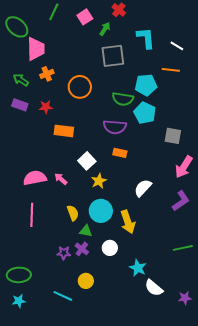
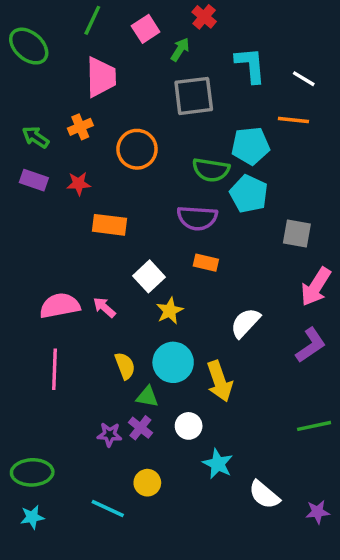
pink trapezoid: (36, 49) -> (101, 77), moved
cyan star: (138, 268) -> (218, 464), moved

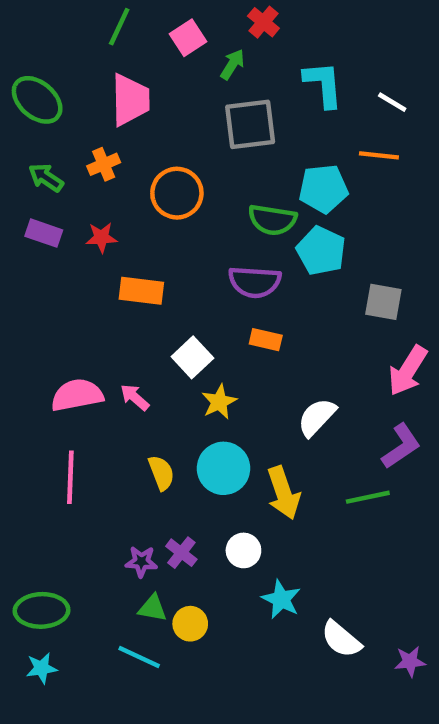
green ellipse: (29, 46) -> (37, 100), moved
green triangle: (147, 397) -> (152, 608), moved
green line: (314, 426) -> (368, 497), moved

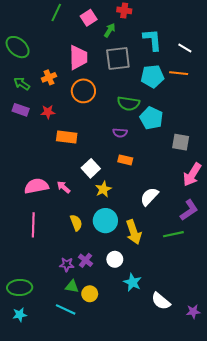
red cross: (263, 22) -> (124, 10), turned -32
pink trapezoid: (130, 100) -> (78, 57), moved
cyan pentagon: (323, 189) -> (152, 76), moved
purple semicircle: (255, 282) -> (120, 133), size x0.6

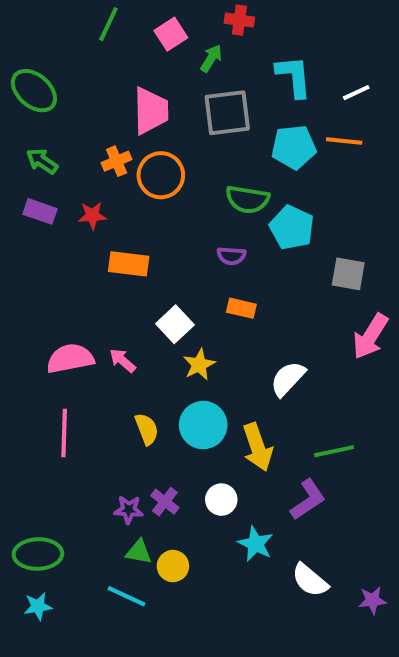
white line: (185, 48) -> (356, 93), turned -56
orange cross: (49, 77) -> (117, 161), moved
purple L-shape: (189, 210) -> (308, 500), moved

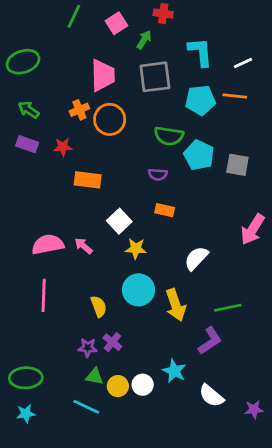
green ellipse: (34, 91) -> (23, 62), turned -60
gray square: (348, 274) -> (237, 165), moved
yellow star: (199, 365) -> (136, 249), turned 30
yellow semicircle: (147, 429) -> (99, 306), moved
white circle: (221, 500) -> (143, 385), moved

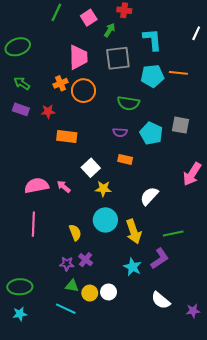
white line: (243, 63) -> (196, 33), moved, turned -40
cyan pentagon: (199, 155) -> (151, 133), moved
cyan star: (174, 371) -> (133, 267), moved

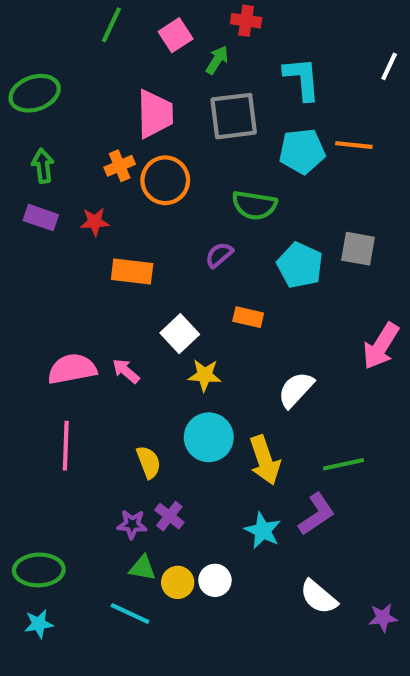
green arrow: (22, 83) -> (43, 166), turned 49
purple semicircle: (120, 132) -> (219, 255), moved, turned 136

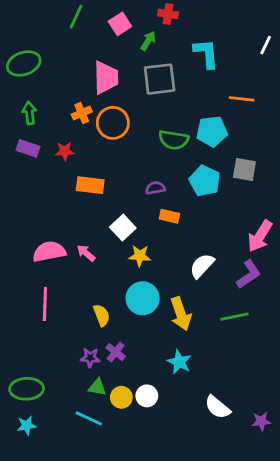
cyan pentagon: (302, 151) -> (212, 131), moved
purple semicircle: (219, 255) -> (155, 188), moved, turned 30
purple L-shape: (317, 514) -> (249, 274), moved

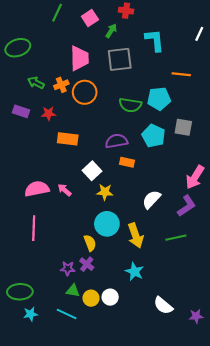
green arrow: (29, 113) -> (36, 83), moved, turned -56
purple semicircle: (155, 188) -> (116, 141), size x1.5
yellow semicircle: (102, 315) -> (90, 243), moved
cyan star: (27, 426) -> (31, 314), moved

